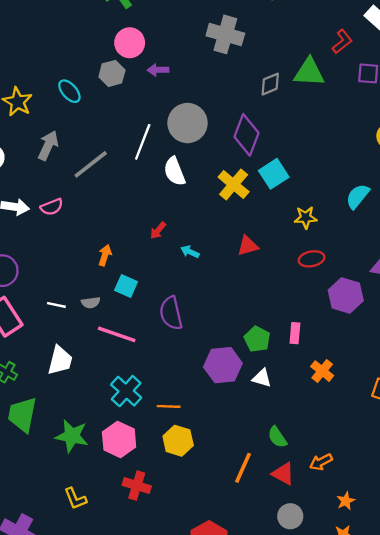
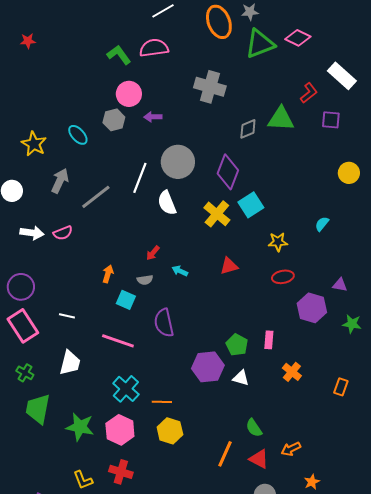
cyan semicircle: (358, 196) -> (322, 224), size x0.7
gray semicircle: (91, 303) -> (145, 280), moved
red cross: (137, 486) -> (121, 472), moved

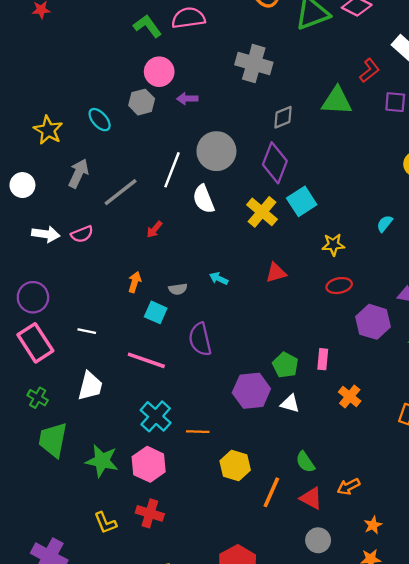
gray diamond: (248, 129) -> (283, 117), moved
red arrow: (153, 253) -> (154, 229), moved
yellow hexagon: (170, 431) -> (235, 465), moved

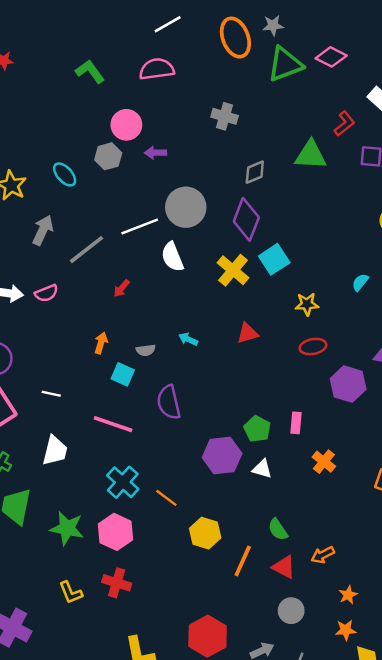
green L-shape: (147, 26) -> (90, 71), moved
gray cross: (254, 63) -> (225, 116), size x0.7
white line: (172, 170) -> (140, 227), turned 48
orange line: (198, 432) -> (166, 498), turned 35

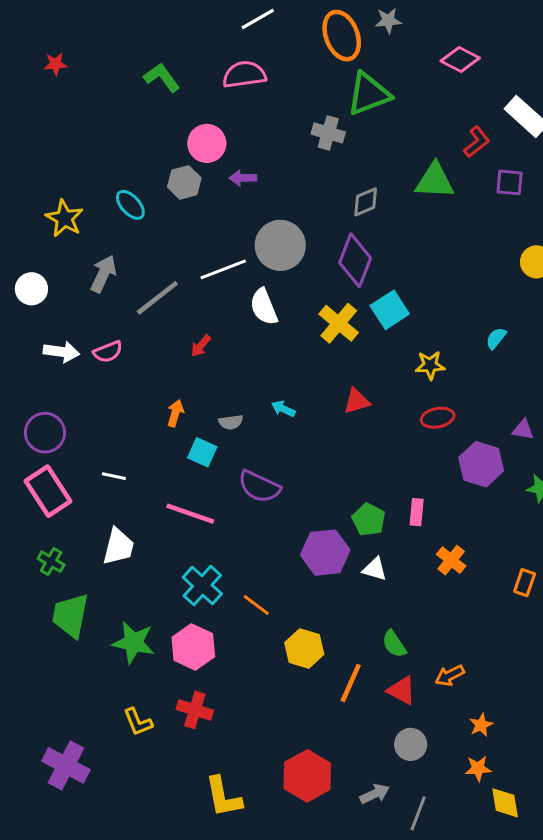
green triangle: (285, 64) -> (369, 94), moved
purple semicircle: (169, 402) -> (259, 487), turned -52

